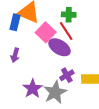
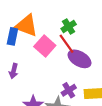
green cross: (69, 15) -> (69, 26), turned -32
purple ellipse: (59, 47) -> (79, 59), moved

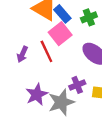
blue rectangle: (12, 36) -> (62, 14), moved, turned -63
red line: (66, 44) -> (46, 51), moved

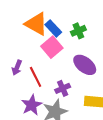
red line: (46, 51) -> (36, 77), moved
purple cross: (77, 85) -> (63, 88), moved

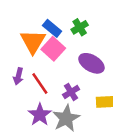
orange triangle: (36, 24) -> (33, 42), moved, turned 40

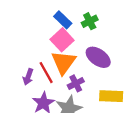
orange triangle: (33, 42) -> (64, 62), moved
purple arrow: (18, 76) -> (28, 77), moved

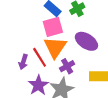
pink square: (62, 40) -> (53, 27), turned 30

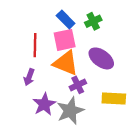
orange triangle: (55, 47) -> (66, 63), turned -45
red line: (40, 57) -> (35, 45), moved, turned 30

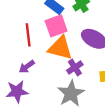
purple arrow: (29, 77) -> (27, 67), turned 42
purple star: (44, 104) -> (17, 92), moved, turned 30

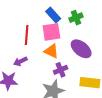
orange triangle: (60, 48) -> (51, 51), size x0.7

